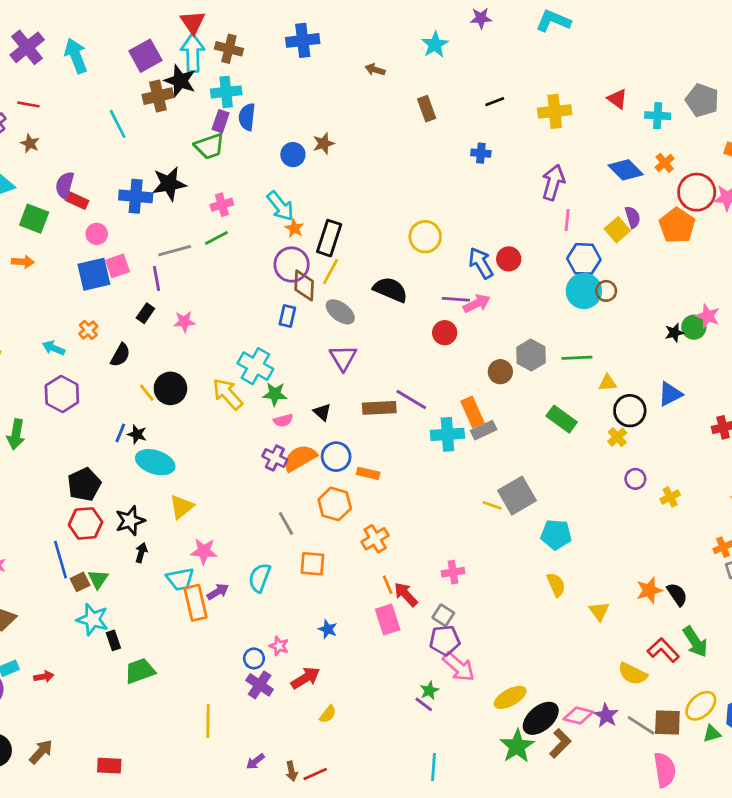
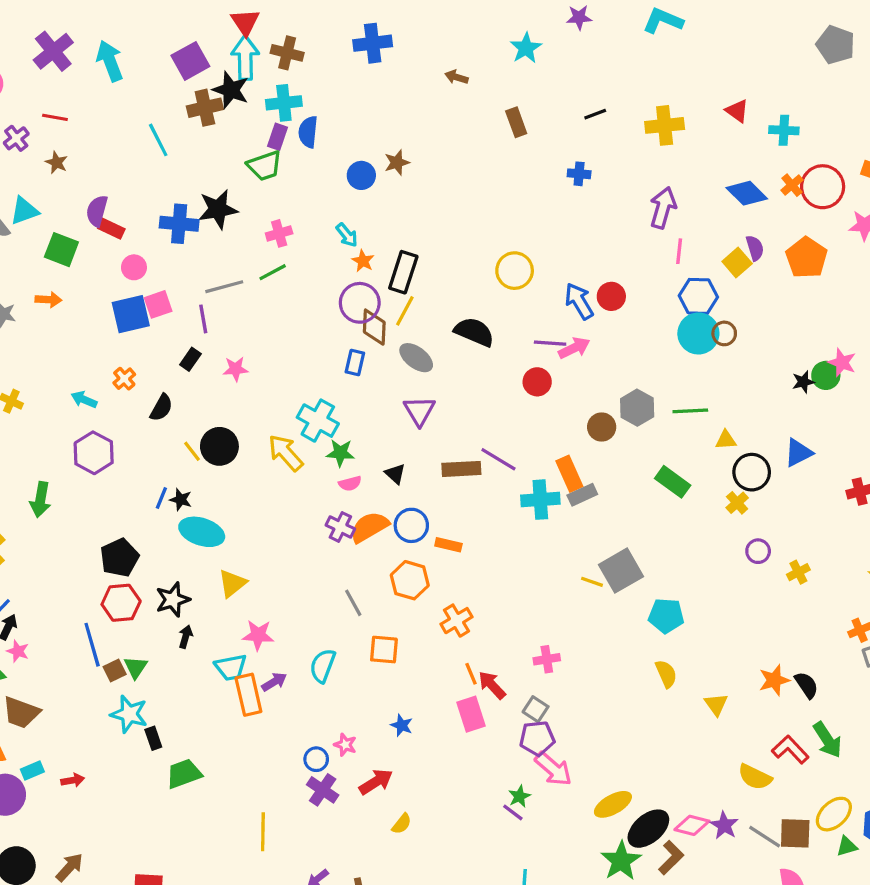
gray pentagon: (702, 100) -> (835, 45), moved
red circle: (697, 192) -> (823, 187), moved
cyan arrow: (280, 206) -> (347, 235), size x0.7

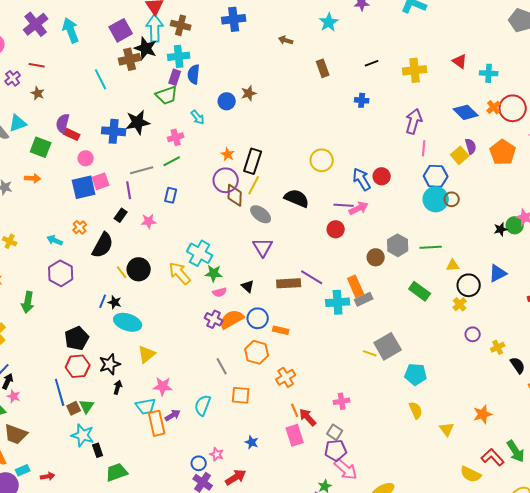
cyan arrow: (347, 235) -> (198, 117), moved
blue rectangle: (355, 362) -> (171, 195), moved
black semicircle: (161, 408) -> (103, 245), size x1.5
black semicircle: (806, 685) -> (518, 365), moved

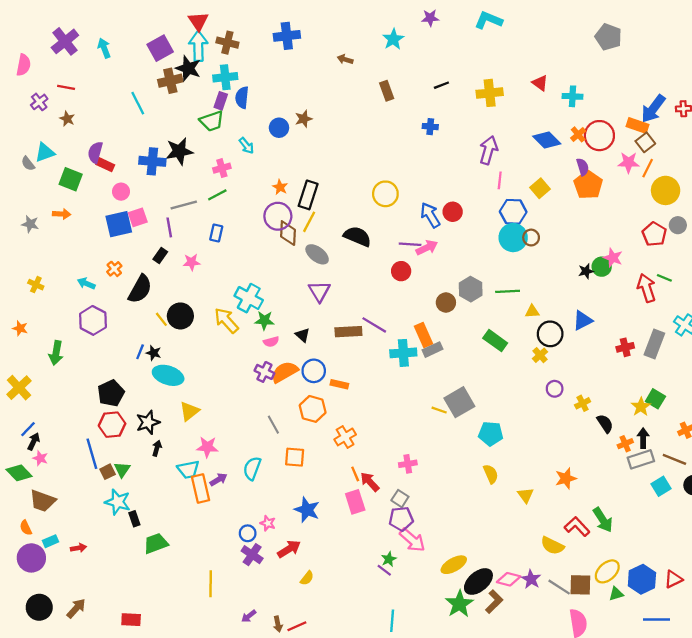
cyan arrow: (71, 30) -> (104, 48), size x0.7
purple semicircle: (471, 146) -> (583, 167), moved
blue star: (252, 442) -> (307, 510), size x1.6

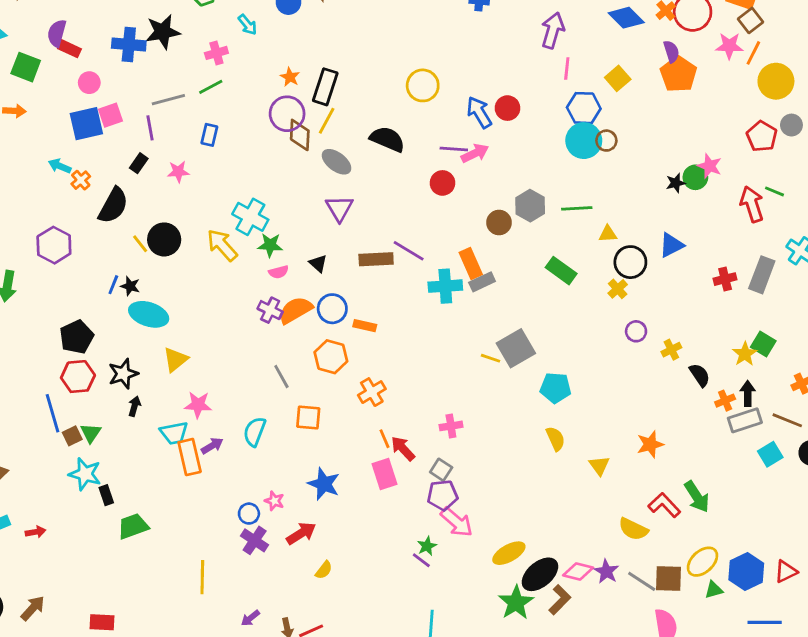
cyan arrow: (86, 283) -> (60, 166), moved

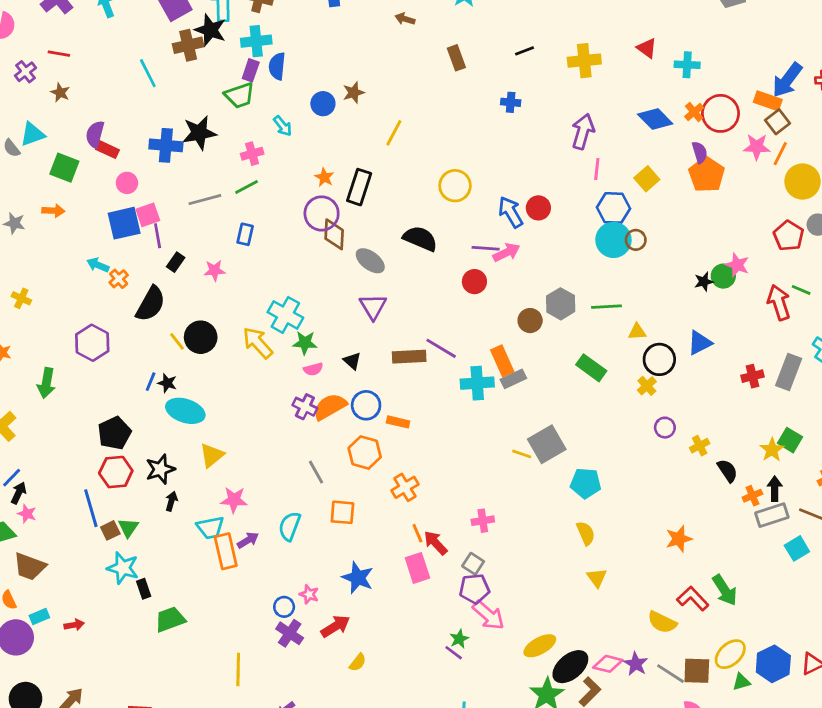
yellow line: (327, 121) -> (394, 133), moved
purple line: (150, 128) -> (158, 236), moved
yellow triangle: (599, 466) -> (597, 578), moved

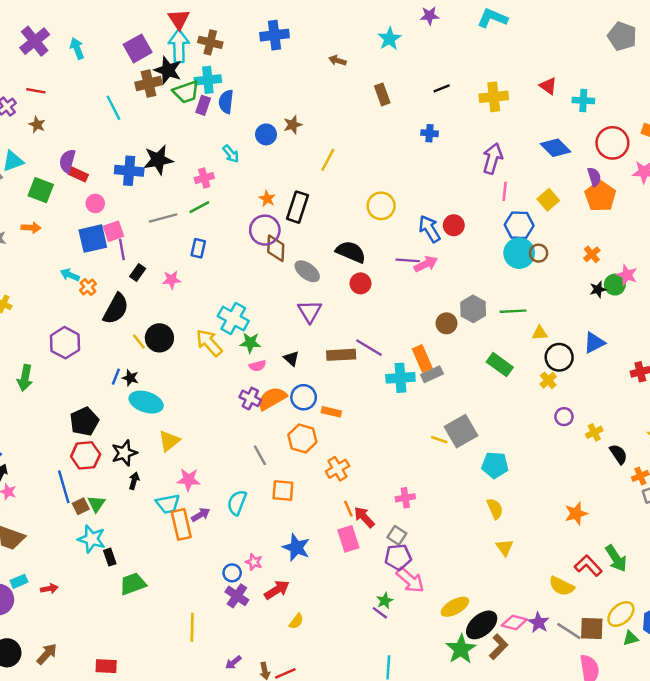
green trapezoid: (240, 95) -> (186, 92), moved
orange cross: (694, 112) -> (592, 254), moved
red circle: (474, 282) -> (360, 283), moved

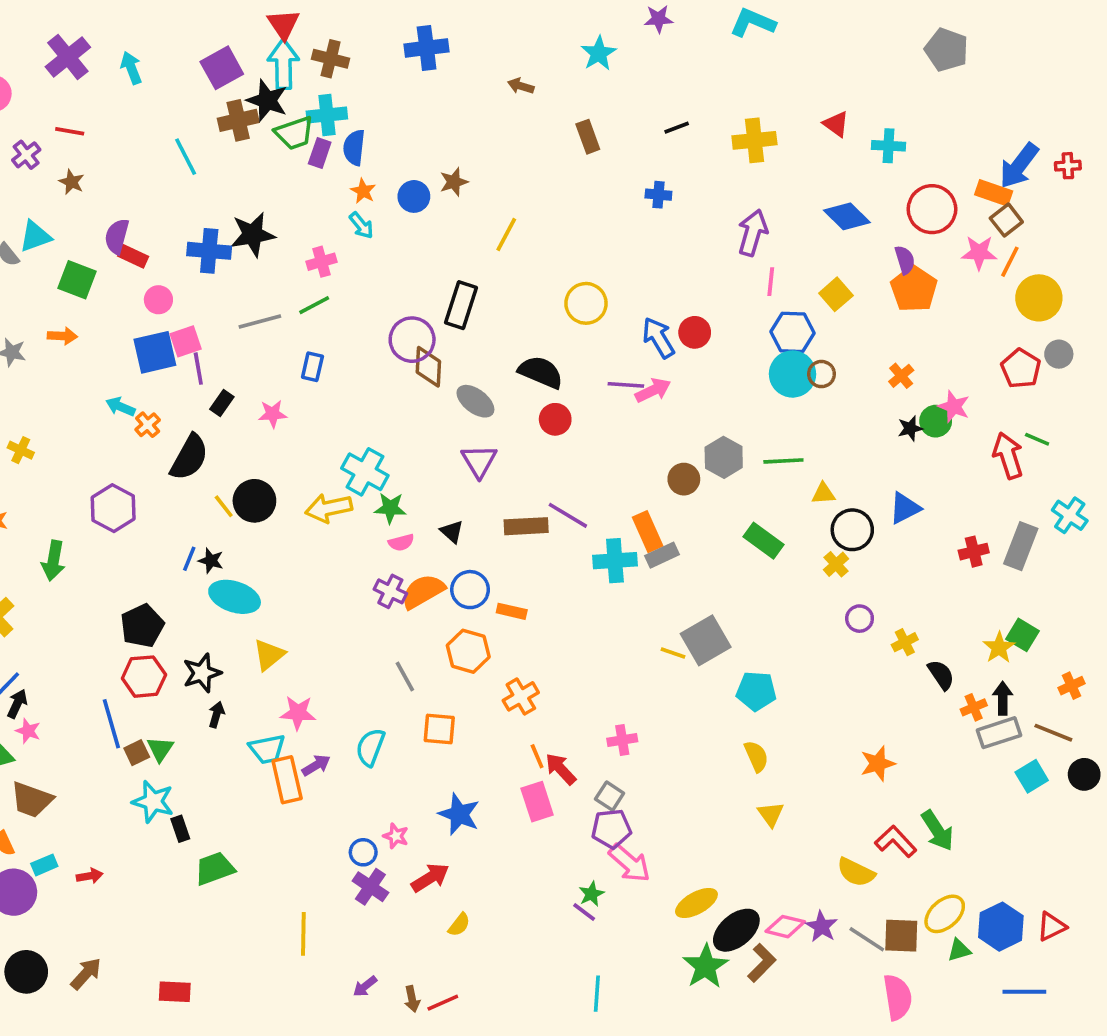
orange star: (267, 199) -> (363, 191), moved
yellow arrow: (209, 343) -> (329, 508), turned -60

